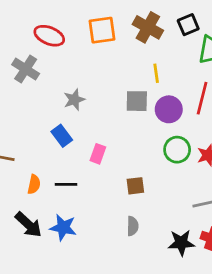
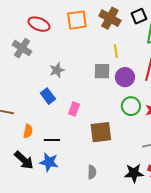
black line: (66, 184) -> (52, 140), moved
brown square: (135, 186) -> (101, 132), size x1.6
gray semicircle: (133, 226) -> (92, 172), moved

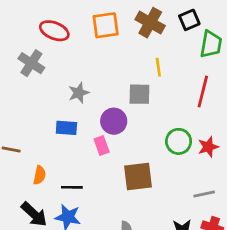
purple circle: (125, 77) -> (114, 121), moved
blue rectangle: (48, 96) -> (66, 128), turned -49
pink rectangle: (74, 109) -> (102, 145), turned -40

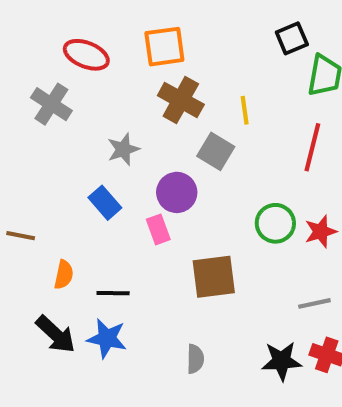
brown cross: (150, 23) -> (181, 100), moved
gray square: (139, 94) -> (216, 151), turned 30
blue rectangle: (66, 128) -> (105, 203), turned 45

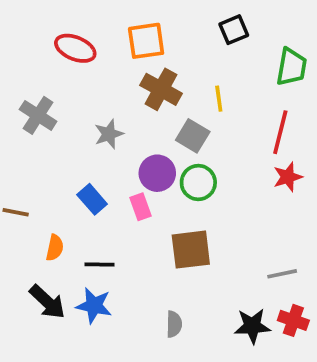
black square: (292, 38) -> (234, 30), moved
gray cross: (51, 104) -> (38, 115), moved
blue rectangle: (105, 203) -> (92, 199), moved
green circle: (275, 223) -> (198, 182), moved
red star: (321, 232) -> (288, 177), moved

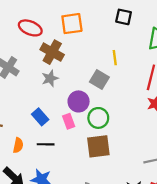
black square: (234, 30) -> (124, 17), turned 35
brown cross: (161, 89) -> (52, 52), moved
green circle: (198, 182) -> (98, 118), moved
black line: (100, 264) -> (46, 144), moved

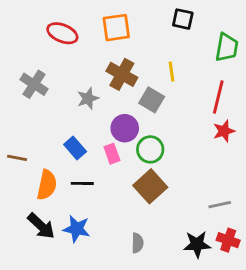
brown cross: (52, 52) -> (122, 74), moved
orange semicircle: (18, 145) -> (47, 185), size x1.5
brown square: (98, 146) -> (150, 186), turned -35

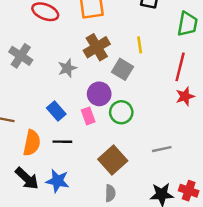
brown cross: (122, 74) -> (97, 47), turned 30
brown square: (150, 186) -> (113, 160), moved
gray line: (220, 205) -> (162, 149), moved

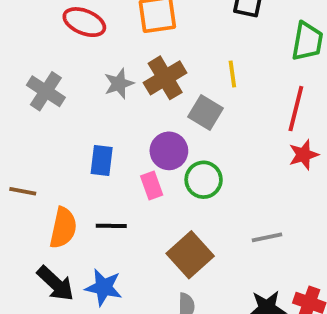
gray star: (67, 68) -> (119, 84), moved
blue rectangle: (56, 111) -> (102, 160), moved, turned 48

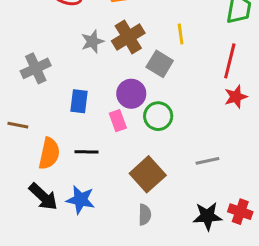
gray cross: (46, 91) -> (36, 68), moved, turned 32

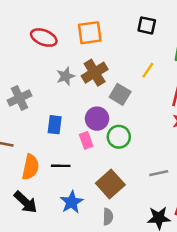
yellow line: (181, 34) -> (148, 70), moved, turned 42
blue star: (81, 200) -> (72, 202), moved, turned 30

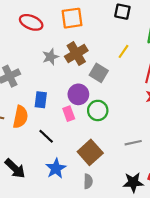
black line: (61, 166) -> (46, 136), turned 42
orange semicircle: (30, 167) -> (20, 117), moved

